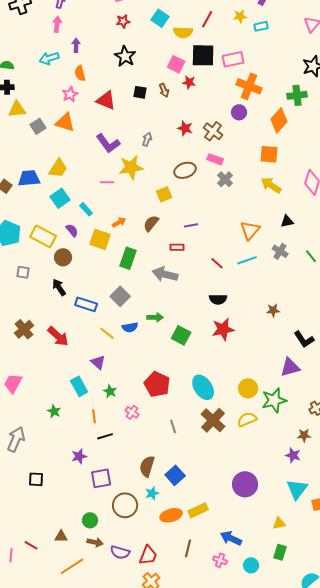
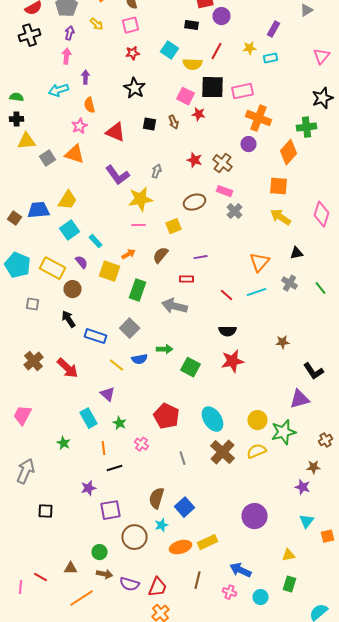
pink line: (107, 182) -> (138, 225), moved
cyan triangle: (297, 489) -> (306, 521), size x0.7

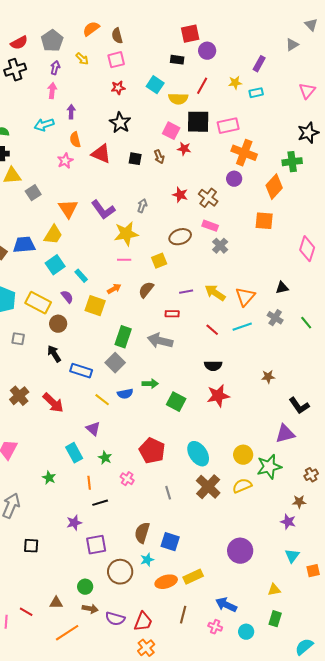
red triangle: (116, 132) -> (101, 154), moved
orange triangle: (74, 154) -> (68, 209), moved, turned 40
yellow arrow: (280, 217) -> (215, 293), moved
green rectangle: (138, 290) -> (123, 337), moved
blue square: (184, 507) -> (170, 542), turned -30

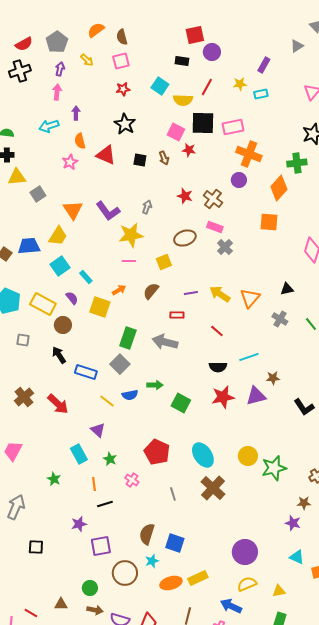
cyan line: (242, 327) -> (249, 357), moved
purple triangle: (285, 434) -> (256, 396), moved
yellow semicircle: (242, 486) -> (247, 584), moved
cyan triangle: (292, 556) -> (297, 557), turned -42

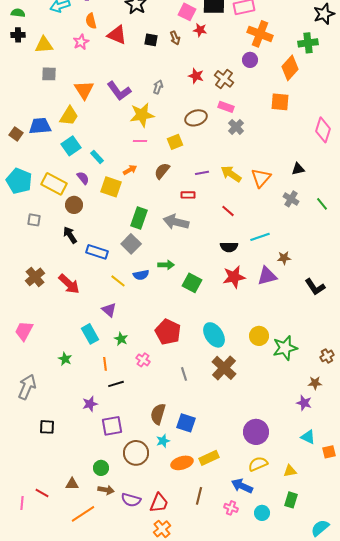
yellow triangle: (17, 177) -> (44, 45), moved
gray square: (38, 194) -> (49, 74), turned 35

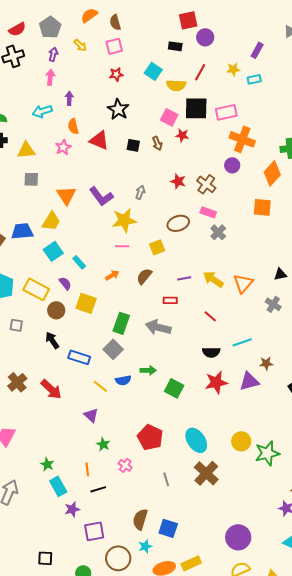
yellow square: (111, 187) -> (86, 303), moved
cyan rectangle: (90, 334) -> (58, 486), moved
black square: (47, 427) -> (45, 558), moved

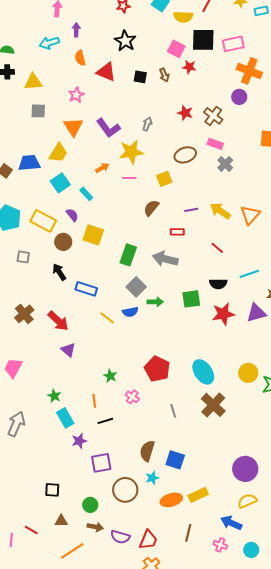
pink star: (63, 147) -> (76, 95), moved
orange arrow: (112, 275) -> (102, 168), moved
gray square: (113, 349) -> (136, 287), moved
green square: (174, 388) -> (191, 299), moved, turned -36
purple triangle: (91, 415) -> (68, 350), moved

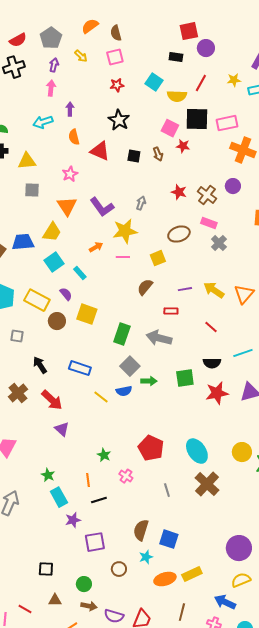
purple circle: (239, 97) -> (233, 186), moved
black arrow: (59, 272) -> (40, 365), moved
brown circle: (125, 490) -> (119, 569), size x0.6

